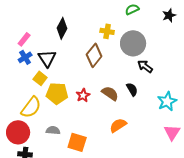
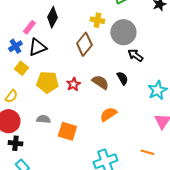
pink rectangle: (24, 39) -> (29, 27), moved
black triangle: (47, 58) -> (37, 47), turned 42
yellow square: (40, 78) -> (21, 68), moved
yellow semicircle: (31, 107) -> (11, 96), moved, size x0.6

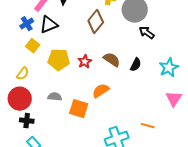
black semicircle: (122, 78) -> (136, 65), moved, turned 56
orange semicircle: (108, 114) -> (101, 91), moved
orange line: (147, 152) -> (148, 126), moved

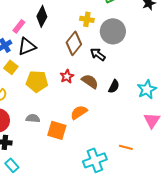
black arrow: (147, 33) -> (98, 54), moved
red star: (85, 62) -> (67, 76), moved

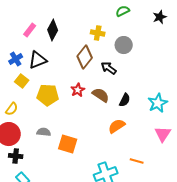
pink rectangle: (19, 26) -> (30, 30), moved
gray circle: (113, 31) -> (124, 45), size x0.7
orange semicircle: (79, 112) -> (117, 126), moved

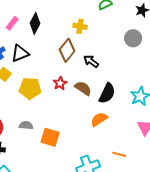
gray circle: (124, 45) -> (133, 38), moved
black semicircle: (125, 100) -> (107, 93), size x1.5

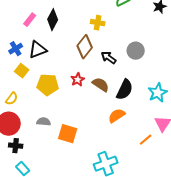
gray circle: (133, 38) -> (136, 51), moved
orange line: (119, 154) -> (146, 140), moved, turned -56

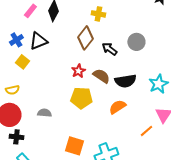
yellow pentagon: (48, 85) -> (81, 98), moved
black semicircle: (125, 90) -> (125, 81), turned 55
yellow semicircle: (12, 99) -> (12, 90), turned 40
orange square: (68, 134) -> (74, 146), moved

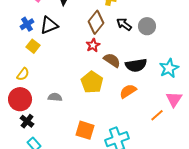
black arrow: (109, 49) -> (124, 24), moved
red star: (78, 71) -> (93, 45), moved
yellow semicircle: (12, 90) -> (23, 74), turned -40
yellow pentagon: (81, 98) -> (92, 82), turned 30
black cross: (16, 137) -> (27, 121), turned 32

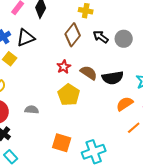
red star: (93, 45) -> (64, 67), moved
orange semicircle: (128, 91) -> (125, 104), moved

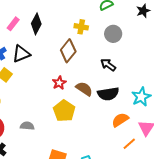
black arrow: (101, 37) -> (108, 65), moved
gray circle: (124, 39) -> (113, 34), moved

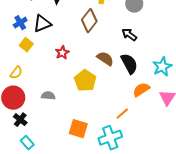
red star: (59, 83) -> (62, 53), moved
black semicircle: (108, 94) -> (129, 64), turned -110
orange line: (129, 144) -> (122, 114), moved

